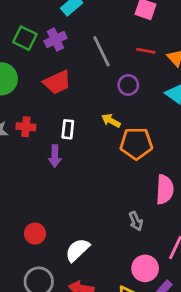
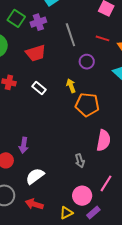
yellow arrow: (111, 121) -> (71, 86), turned 32
white rectangle: (68, 129) -> (39, 88), turned -64
purple arrow: (55, 156) -> (24, 145), moved

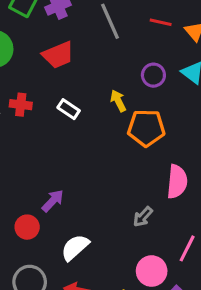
purple circle: (87, 62) -> (153, 75), moved
purple arrow: (24, 145) -> (53, 201), turned -140
gray arrow: (80, 161) -> (143, 217), turned 64

